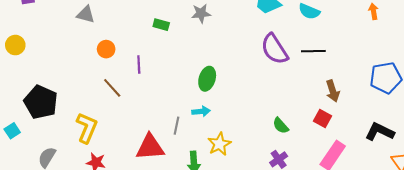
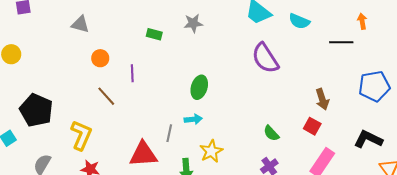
black line: (313, 51) -> (341, 42), moved

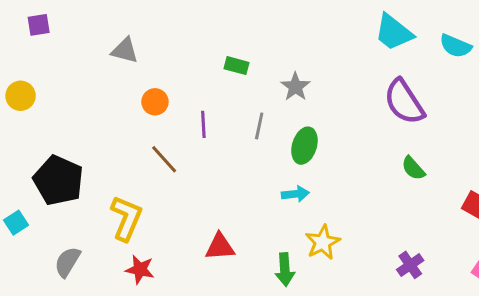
gray star: (193, 23) -> (295, 87), moved, turned -30
gray line: (169, 133) -> (259, 126), moved
green semicircle: (271, 133) -> (413, 168), moved
red triangle: (143, 154) -> (220, 247), size x0.7

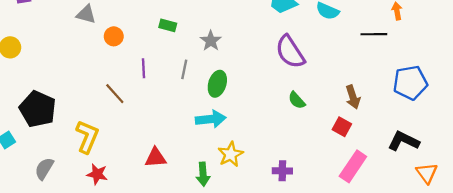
orange circle: (155, 102) -> (114, 36), moved
cyan arrow: (295, 194) -> (211, 119), size x1.5
purple cross: (410, 265) -> (282, 171), moved, turned 36

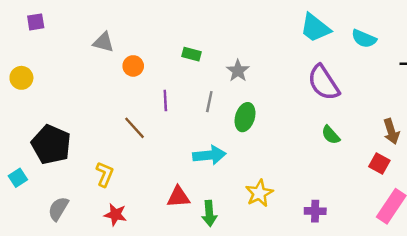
cyan arrow: (211, 119) -> (209, 155), moved
yellow L-shape: (87, 137) -> (105, 174), size x0.7
green arrow: (203, 174) -> (209, 213), moved

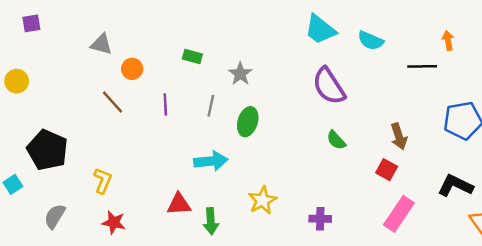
brown line: (134, 128) -> (112, 102), moved

